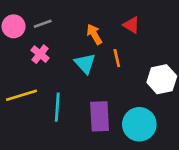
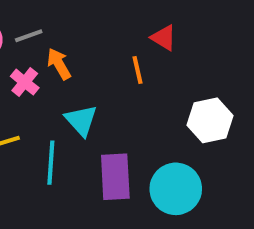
orange arrow: (94, 34) -> (59, 64), moved
orange line: (117, 58) -> (137, 70), moved
cyan triangle: (85, 63) -> (81, 120), moved

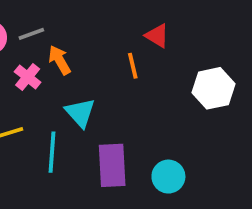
white hexagon: (210, 120) -> (213, 88), moved
cyan circle: (176, 189) -> (168, 177), size x0.7

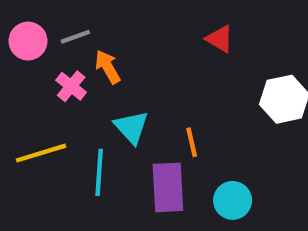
orange line: (133, 66) -> (192, 142), moved

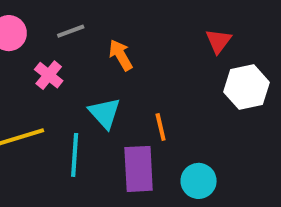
gray line: (75, 37) -> (71, 31), moved
red triangle: (220, 39) -> (219, 41), moved, turned 36
orange arrow: (108, 67) -> (121, 55), moved

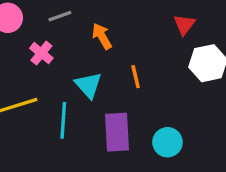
orange line: (161, 127) -> (136, 77), moved

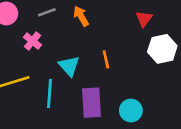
orange arrow: (102, 36) -> (81, 16), moved

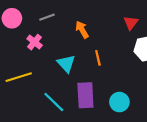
orange arrow: (81, 16) -> (82, 30), moved
cyan line: (50, 93) -> (54, 102), moved, turned -50

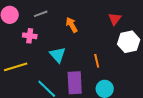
pink cross: (35, 42) -> (30, 36), turned -32
orange line: (98, 58) -> (97, 61), moved

